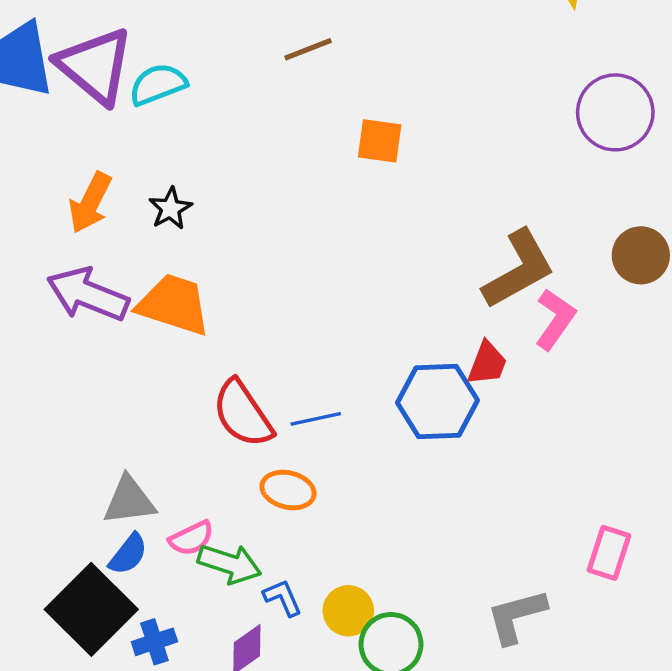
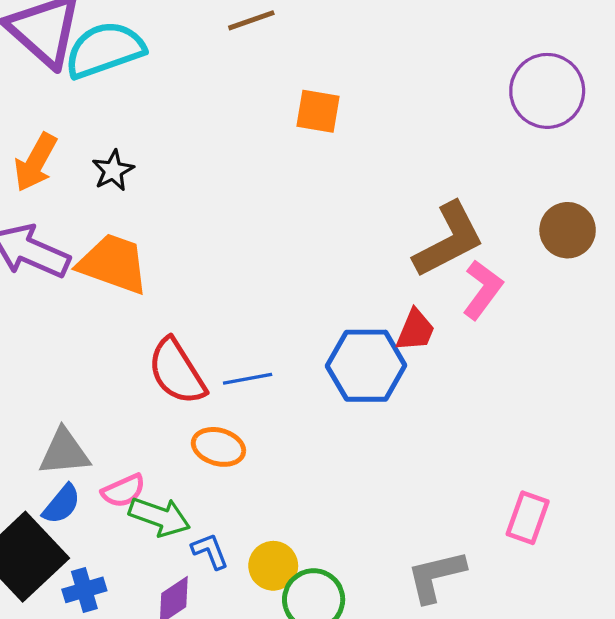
cyan semicircle: (158, 84) -> (105, 50), size x1.4

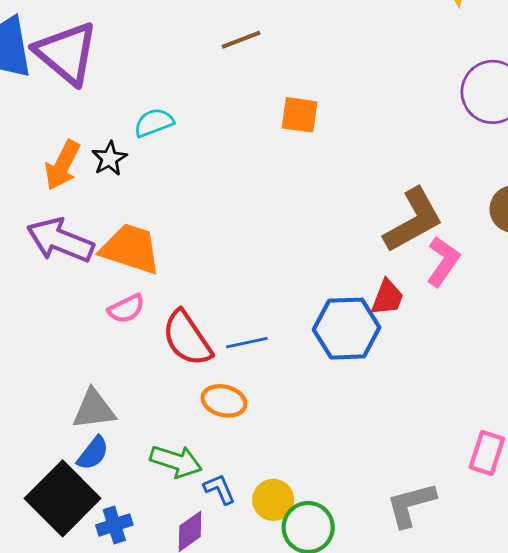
cyan semicircle: (105, 50) -> (154, 123), moved, size x0.6
black star: (113, 170) -> (109, 159), moved
pink semicircle: (123, 491) -> (126, 309), moved

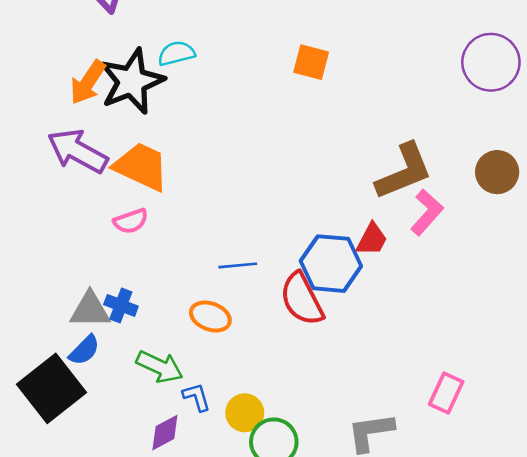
black star: (109, 159) -> (132, 81), size x2.0
red semicircle: (187, 338) -> (302, 299), moved
blue cross: (114, 525) -> (121, 305), moved, turned 32

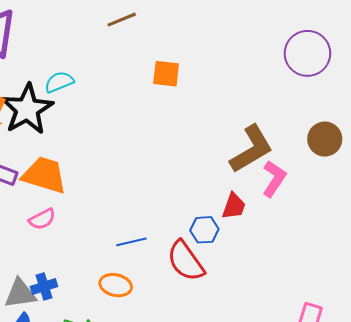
blue hexagon: (331, 264) -> (204, 230), size x0.6
blue cross: (121, 305) -> (44, 287), turned -30

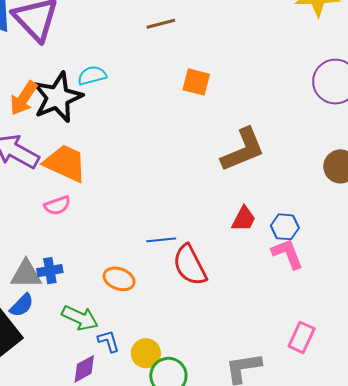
brown L-shape: (251, 149) -> (243, 150), moved
pink L-shape: (274, 179) -> (287, 254), moved, turned -63
blue hexagon: (204, 230) -> (285, 227), moved
blue line: (131, 242) -> (161, 240), moved

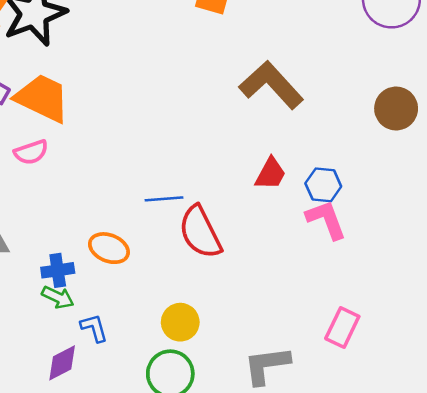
brown L-shape: (243, 150) -> (271, 85), turned -111
blue cross: (50, 271) -> (58, 270), moved
green arrow: (80, 318) -> (58, 297), size x0.7
yellow circle: (146, 353) -> (180, 322), moved

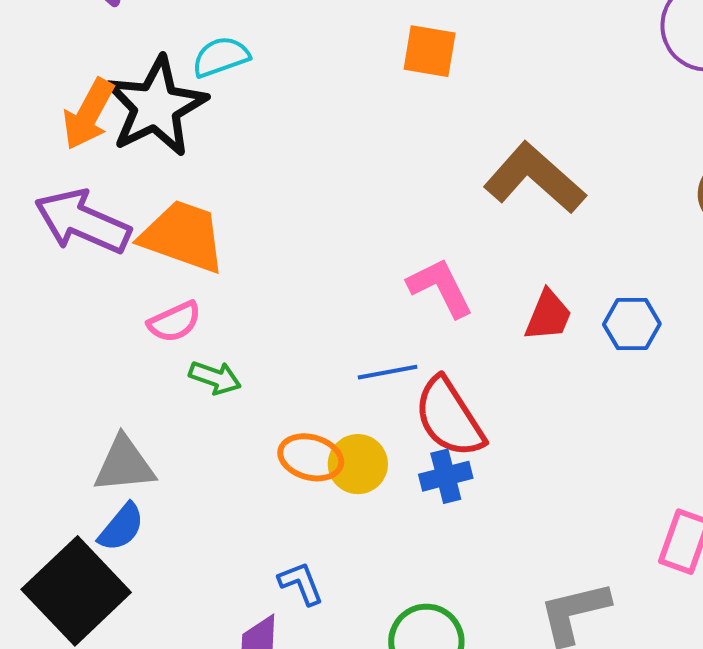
pink L-shape: (326, 220) -> (440, 288), moved
blue cross: (58, 270) -> (446, 476), moved
green arrow: (58, 297) -> (215, 378), moved
yellow circle: (180, 322) -> (358, 464), moved

